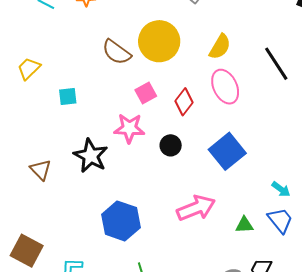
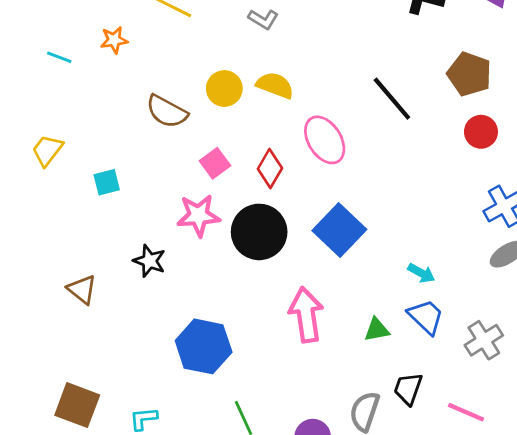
yellow circle: (159, 41) -> (224, 89), size x0.6
yellow semicircle: (220, 47) -> (275, 85), moved, turned -92
black circle: (171, 145) -> (259, 232), size x1.8
black star: (91, 156) -> (149, 261), size x0.7
pink arrow: (196, 208) -> (306, 315), turned -69

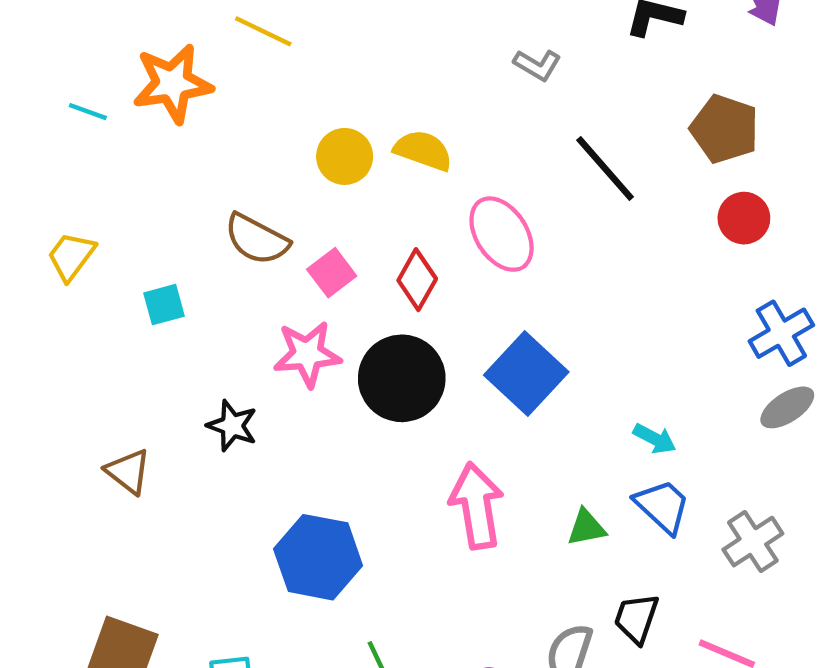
gray L-shape: (263, 19) -> (537, 65), moved
orange star: (114, 40) -> (172, 84), size x1.8
brown semicircle: (167, 111) -> (257, 239), moved

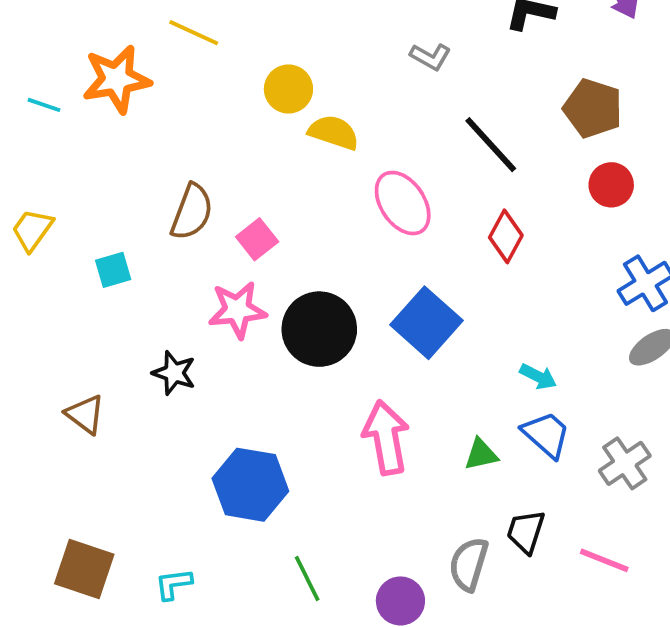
yellow circle: (345, 156) -> (288, 89), moved
brown semicircle: (257, 239) -> (192, 212), turned -96
red diamond: (417, 280) -> (506, 236), moved

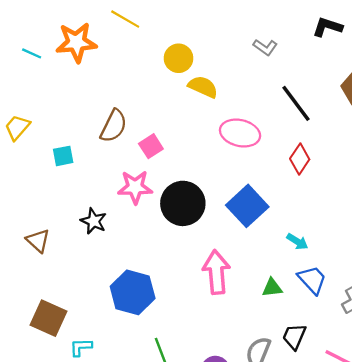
pink ellipse: (403, 203) -> (240, 133), turned -48
cyan arrow: (538, 376) -> (297, 242), moved
brown square: (84, 569) -> (48, 318), moved

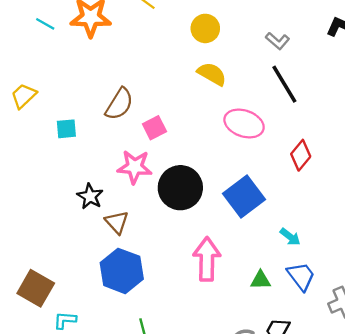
yellow circle: (179, 58) -> (205, 28), moved
black line: (296, 103) -> (284, 84), moved
brown triangle: (38, 241) -> (117, 222), moved

